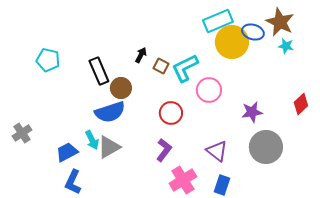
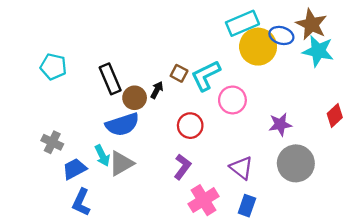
cyan star: (286, 46) -> (318, 51), size x1.8
black arrow: (141, 55) -> (157, 90), moved
gray cross: (22, 133) -> (52, 142), moved, turned -30

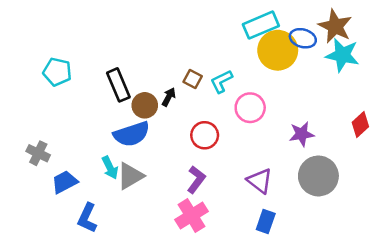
cyan L-shape: (206, 76) -> (221, 81), size x0.7
gray cross: (52, 142) -> (38, 153), moved
blue trapezoid: (75, 169) -> (64, 182), moved
pink cross: (204, 200) -> (191, 216), moved

